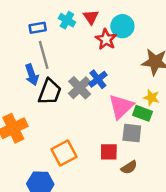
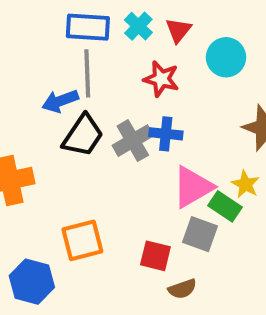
blue rectangle: (38, 28) -> (88, 27), size x1.5
red star: (106, 39) -> (161, 79), moved, turned -30
blue arrow: (32, 75) -> (60, 101), turned 75
blue cross: (98, 79) -> (166, 134), turned 30

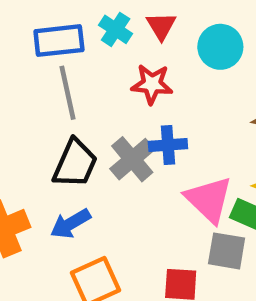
blue arrow: (60, 101) -> (70, 224), moved
pink triangle: (193, 187) -> (209, 199), turned -36

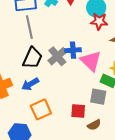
red star: (152, 84) -> (99, 21), moved
pink triangle: (209, 199) -> (91, 61), moved

